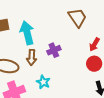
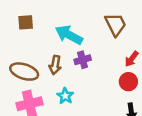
cyan arrow: (27, 33) -> (69, 35), moved, turned -55

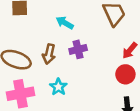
cyan arrow: (69, 35) -> (65, 23), size x0.6

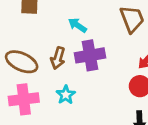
purple cross: (78, 49) -> (90, 55), size x1.5

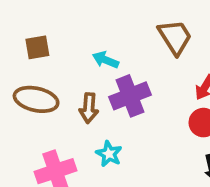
brown ellipse: (22, 62) -> (36, 99), moved

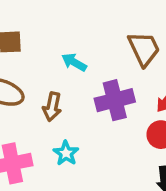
purple cross: (130, 96) -> (115, 100), moved

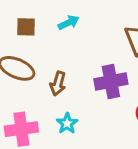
cyan arrow: (74, 62) -> (69, 22), moved, turned 120

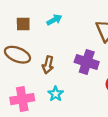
purple cross: (111, 81) -> (87, 62), turned 30

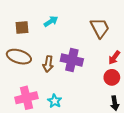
purple cross: (87, 62) -> (72, 60), moved
cyan star: (56, 94) -> (55, 101), moved

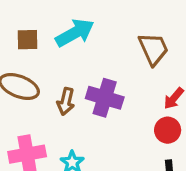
cyan arrow: (51, 21) -> (75, 33), size x1.6

